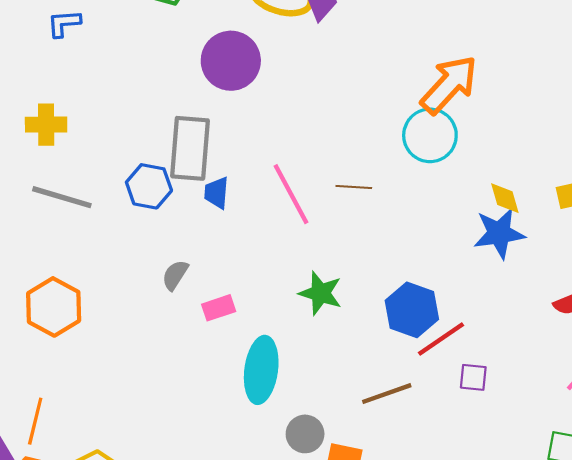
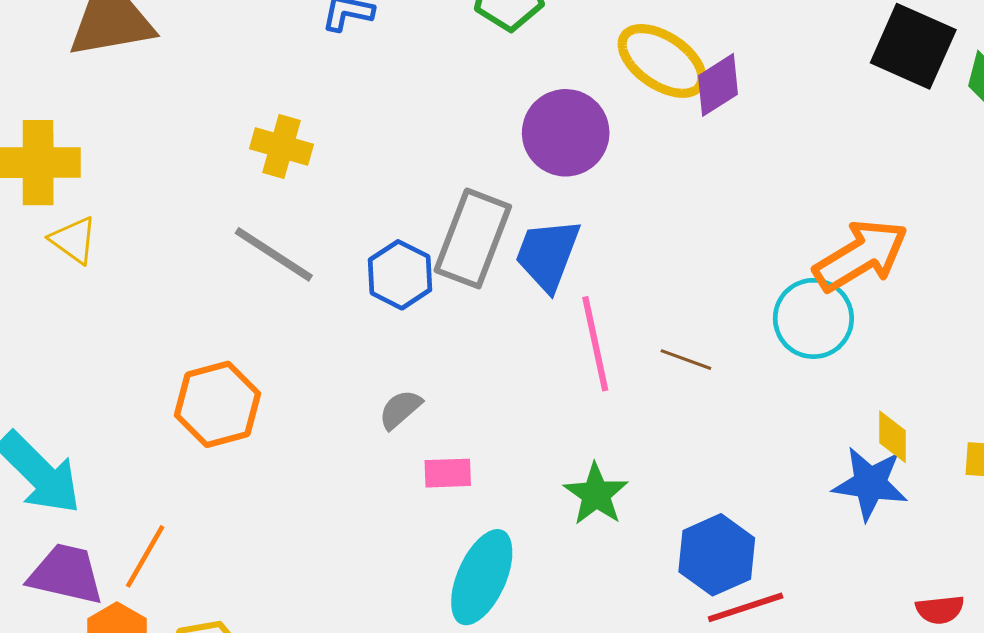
blue trapezoid: (217, 193) -> (548, 255), moved, size x1.6

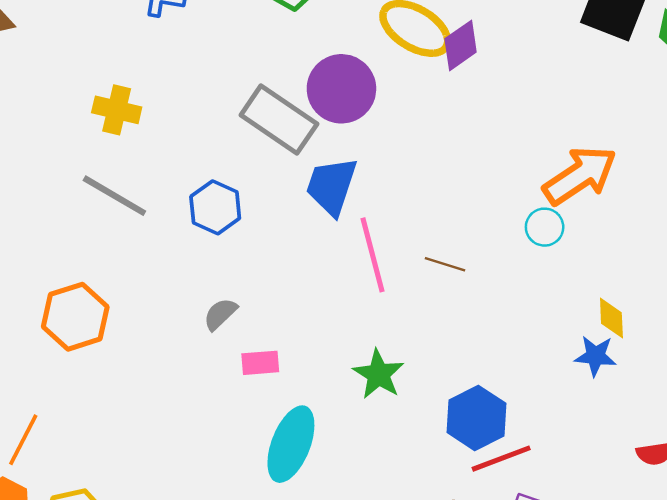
gray rectangle: (473, 238) -> (279, 119), moved, turned -74
cyan circle: (813, 318) -> (545, 227), size x0.6
blue star: (870, 483) -> (595, 356), size x0.7

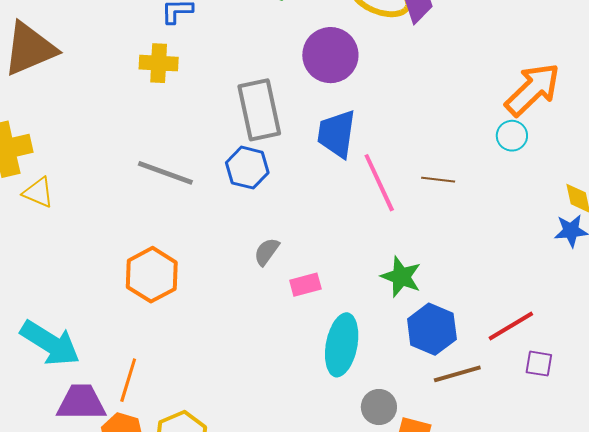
yellow cross: (117, 110) -> (159, 63), moved
gray rectangle: (279, 119) -> (259, 110), moved, turned 54
blue hexagon: (476, 418) -> (432, 329), moved

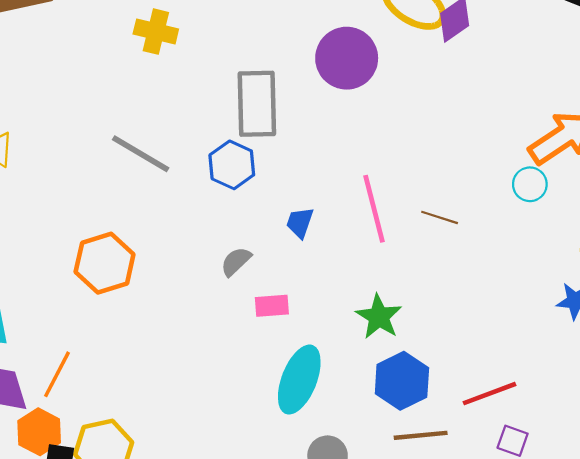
blue trapezoid: (337, 134) -> (300, 223), moved, size x0.6

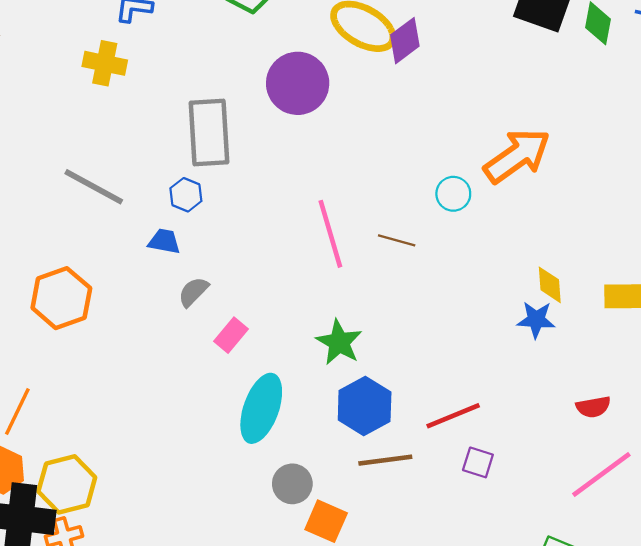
blue hexagon: (232, 165) -> (186, 195), size x0.7
cyan circle: (530, 184) -> (453, 194), moved
blue trapezoid: (300, 223) -> (164, 241), moved, turned 84
pink rectangle: (272, 306) -> (231, 335), turned -44

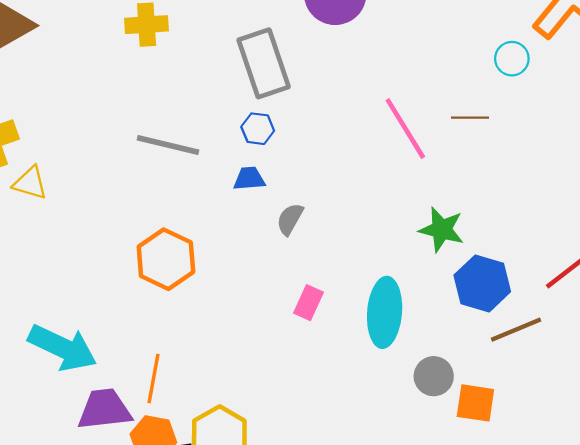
pink rectangle: (231, 335) -> (309, 303), moved

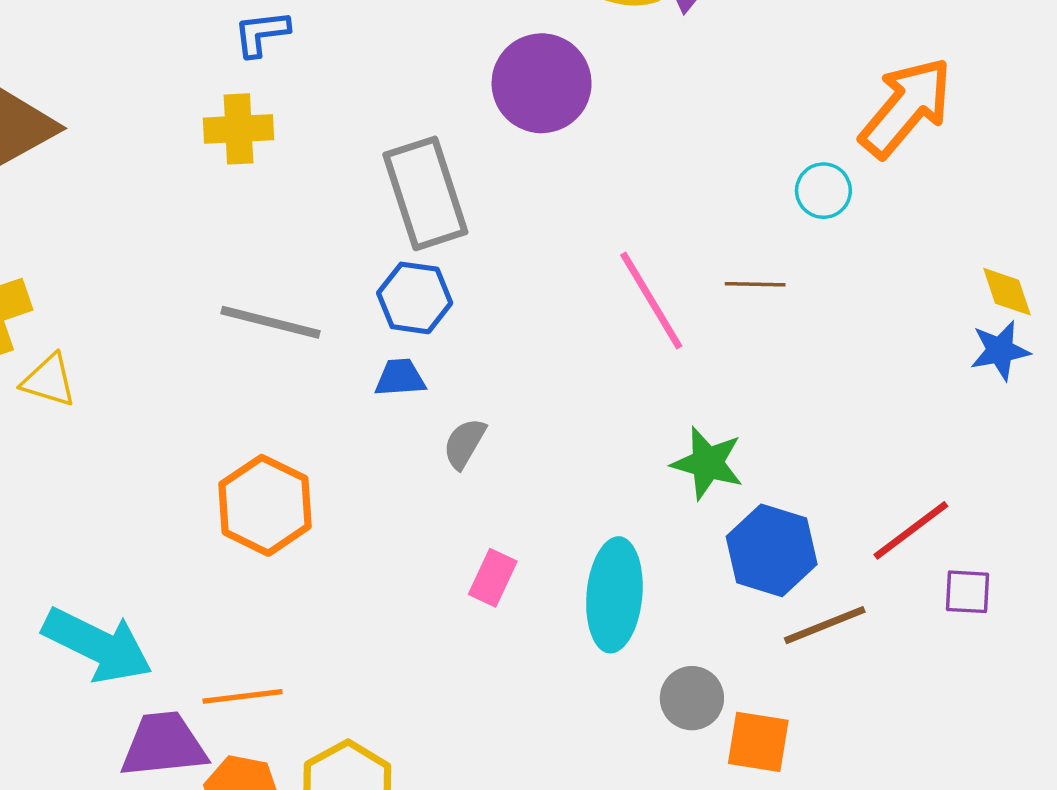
blue hexagon: (258, 129) -> (415, 298), size x1.4
orange line: (153, 379) -> (243, 696), turned 72

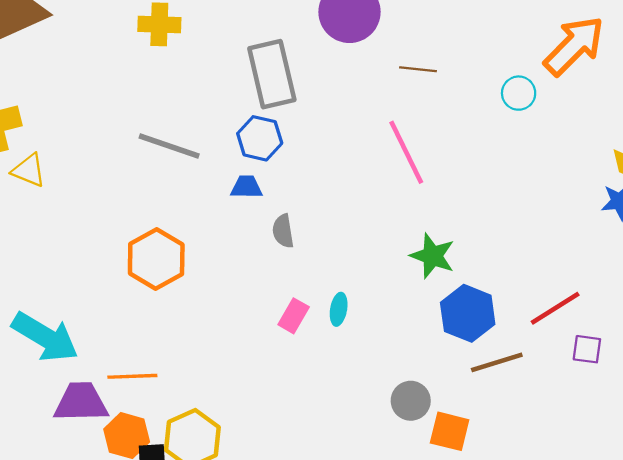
brown line: (755, 284) -> (418, 69), moved
gray semicircle: (464, 443) -> (283, 231), turned -44
cyan ellipse: (614, 595) -> (339, 309), moved, size x0.5

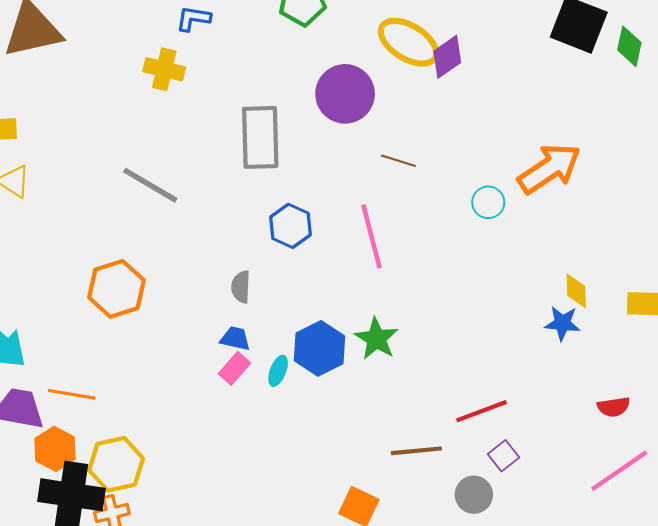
blue hexagon: (260, 138) -> (290, 226), moved
blue trapezoid: (247, 187) -> (235, 339), moved
blue hexagon: (468, 313) -> (320, 348), moved
purple square: (587, 349) -> (503, 456), turned 32
gray circle: (411, 401) -> (474, 495), moved

